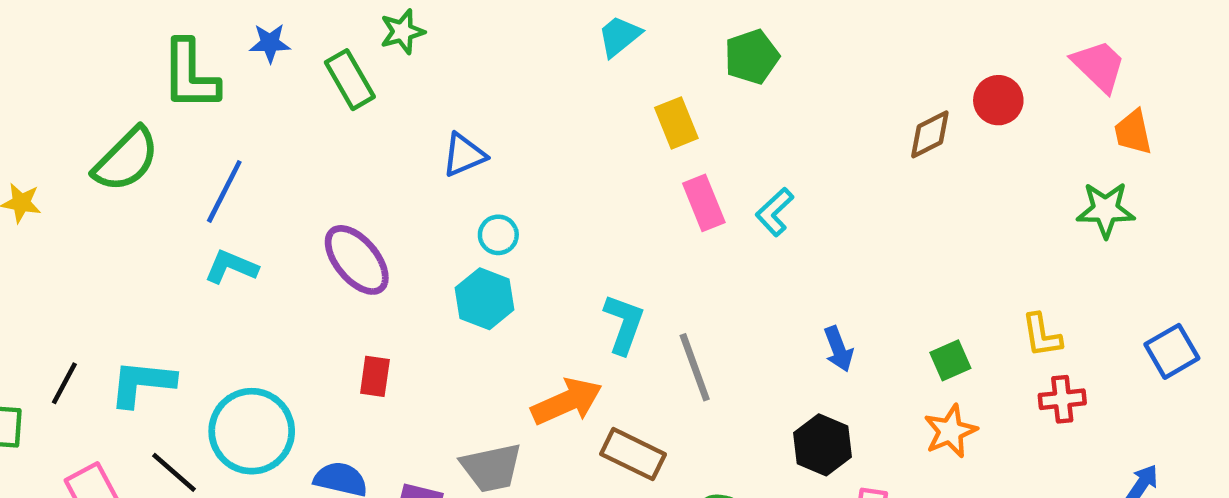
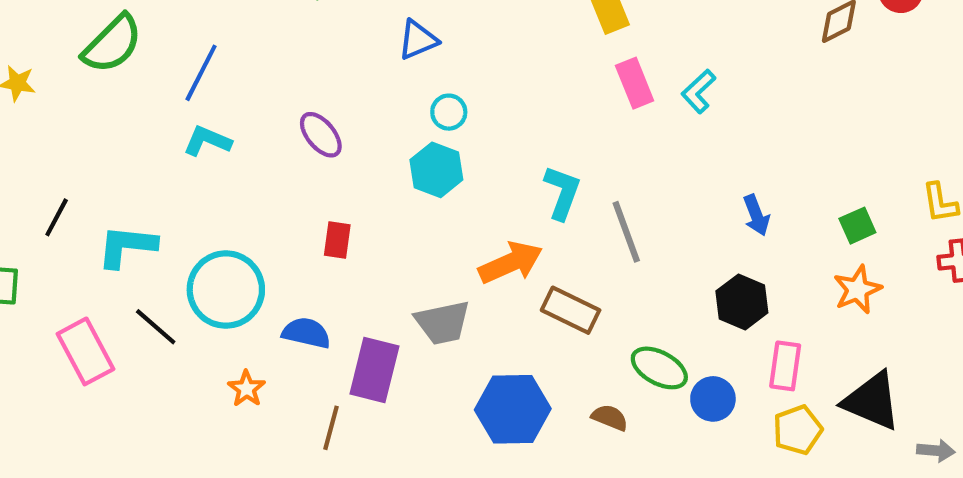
purple ellipse: (357, 260) -> (321, 135), size x0.7
black line: (64, 383) -> (57, 217), moved

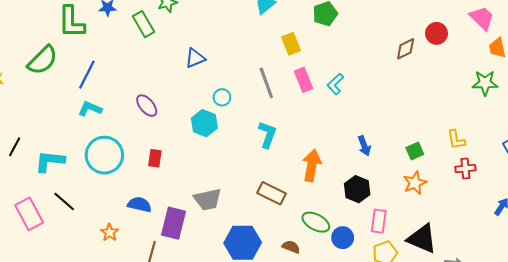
cyan circle: (449, 112) -> (222, 97), moved
gray line: (626, 232) -> (266, 83), moved
orange arrow: (511, 263) -> (312, 165), moved, turned -56
cyan circle: (226, 290) -> (104, 155), moved

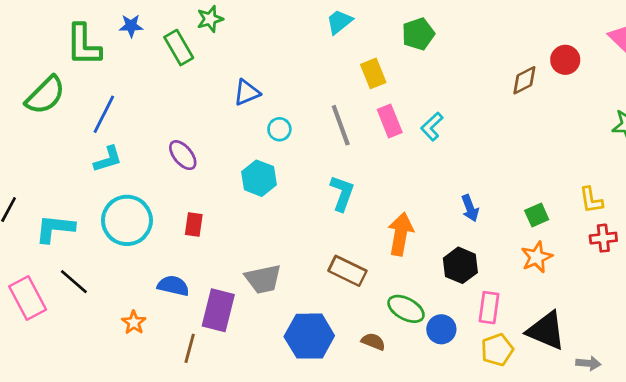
cyan circle: (222, 97) -> (279, 129), moved
cyan L-shape: (90, 109) -> (108, 159), turned 140

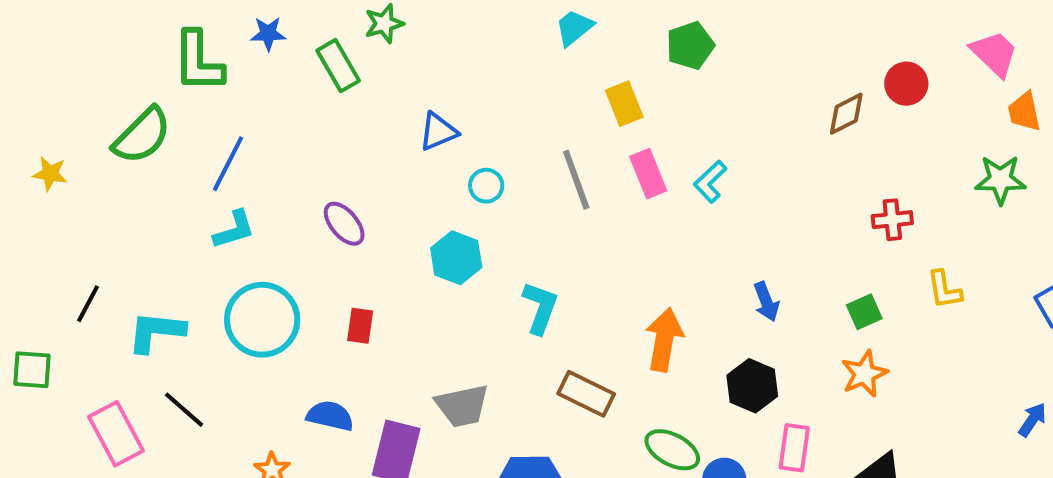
cyan L-shape: (342, 193) -> (540, 308), moved
red cross: (603, 238) -> (892, 220), moved

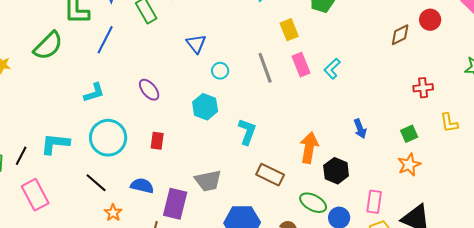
blue triangle: (438, 132) -> (196, 44), turned -45
blue line: (228, 164) -> (105, 40), moved
black line: (88, 304) -> (21, 156), moved
black hexagon: (752, 386) -> (336, 171), moved
black line: (184, 410) -> (96, 183), moved

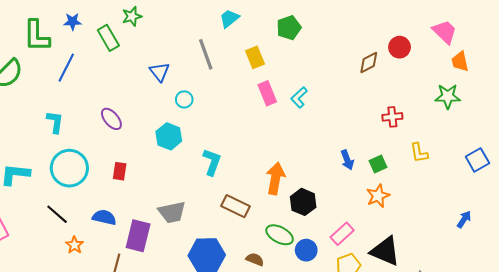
gray line: (265, 68) -> (206, 54), moved
cyan L-shape: (94, 93) -> (55, 122), turned -65
blue arrow: (360, 129) -> (347, 160), moved
pink rectangle: (374, 202) -> (342, 234), turned 40

